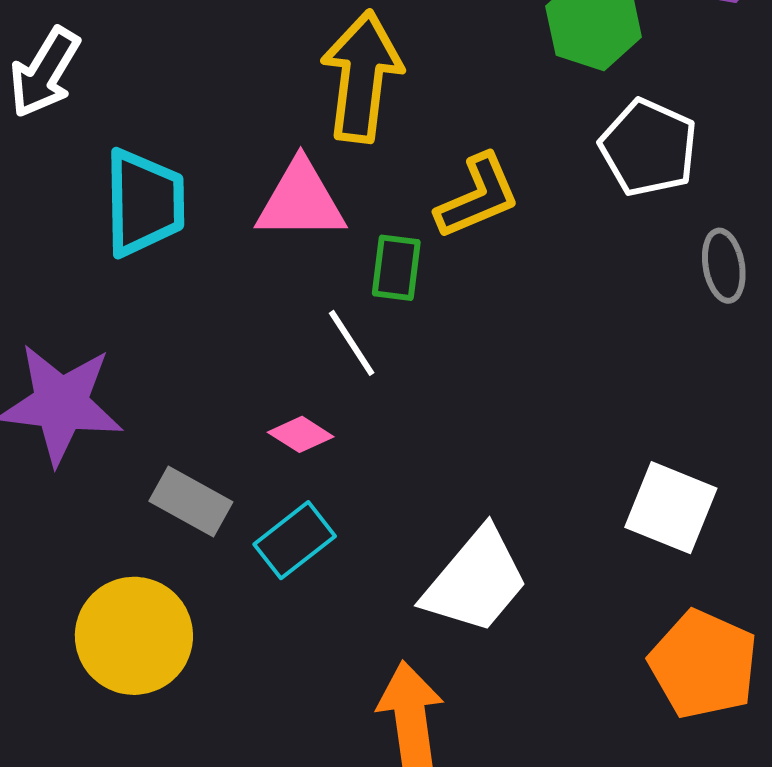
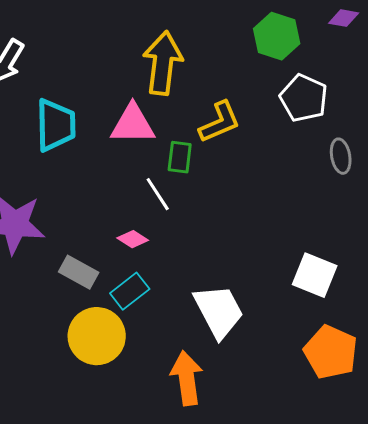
white trapezoid: (476, 581) -> (219, 311), turned -68
yellow circle: (134, 636) -> (97, 336), moved

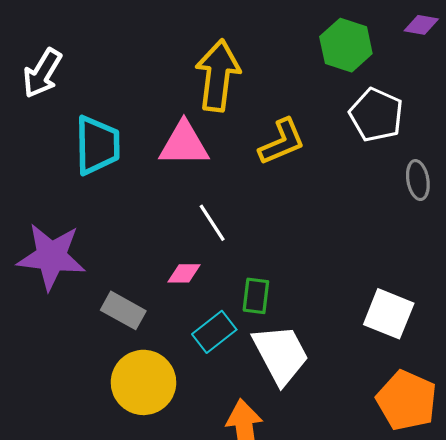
green rectangle: (180, 157) -> (256, 296), moved
pink diamond: (133, 239) -> (184, 273), turned -32
cyan rectangle: (130, 291) -> (214, 332), moved

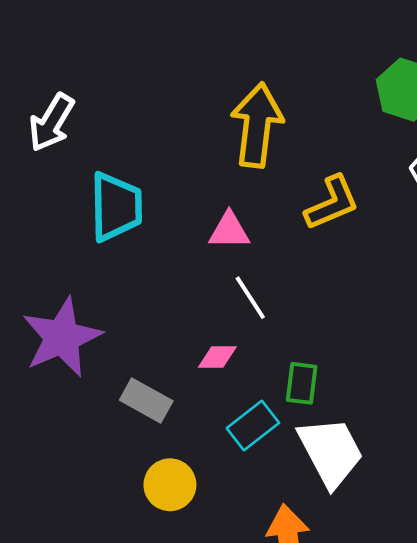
pink triangle: (184, 144) -> (229, 231), moved, size x0.7
purple star: (51, 257) -> (62, 337), turned -30
yellow circle: (143, 382) -> (170, 485), size x0.7

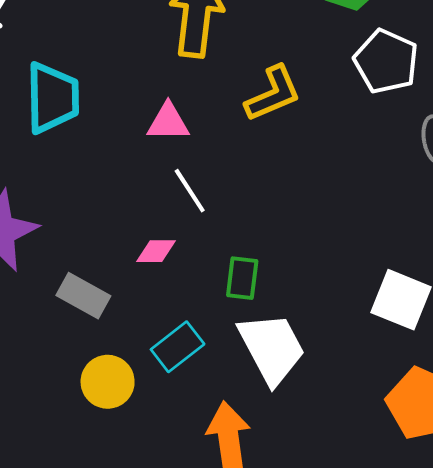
cyan rectangle: (253, 425) -> (178, 347), moved

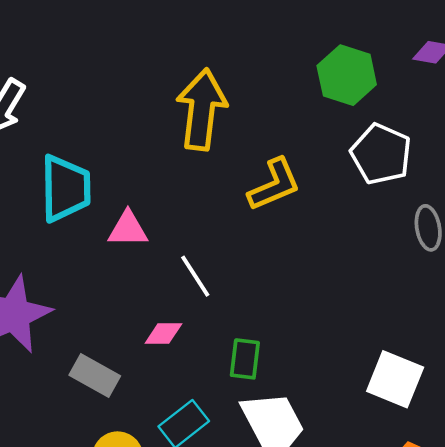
pink triangle: (168, 122) -> (128, 229), moved

